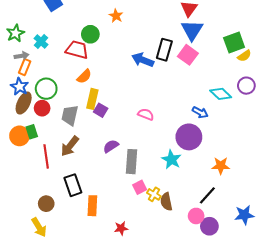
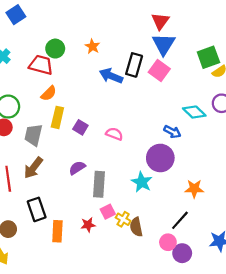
orange star: (116, 16) -> (92, 46), moved
purple square: (101, 110) -> (80, 127), moved
red star: (121, 228) -> (88, 225), moved

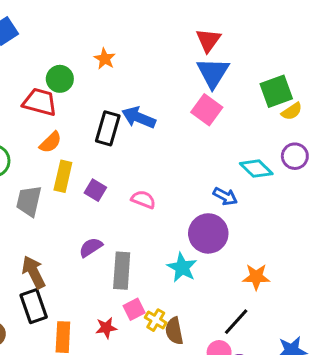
orange star: (92, 46) -> (105, 59), moved
black rectangle: (134, 65) -> (108, 128), moved
brown arrow: (33, 168) -> (34, 272), moved, turned 115

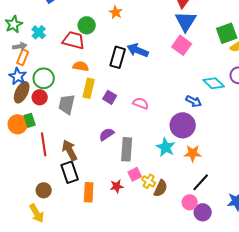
orange semicircle: (51, 142) -> (81, 66), turned -126
orange star: (256, 277) -> (193, 153), moved
brown semicircle: (174, 331) -> (161, 188), turned -144

